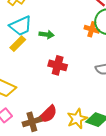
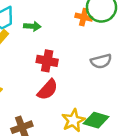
red semicircle: (48, 114) -> (48, 90), moved

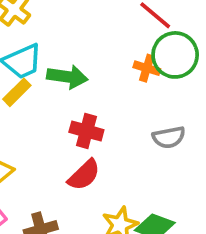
green arrow: (32, 26) -> (67, 77), size x1.5

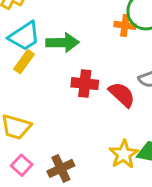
red semicircle: (84, 175) -> (122, 95), moved, turned -84

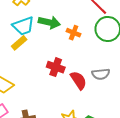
orange cross: (125, 25) -> (74, 33), moved
green arrow: (62, 43) -> (49, 22), moved

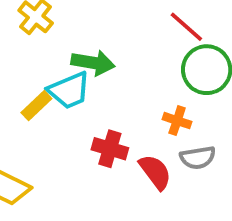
cyan trapezoid: (23, 26) -> (69, 90), moved
orange cross: (74, 33) -> (177, 121), moved

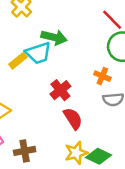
red cross: (110, 149) -> (60, 90), turned 30
red semicircle: (155, 172) -> (73, 119), moved

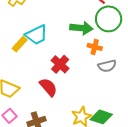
green arrow: (54, 37) -> (81, 28), moved
red semicircle: (73, 119) -> (48, 87), moved

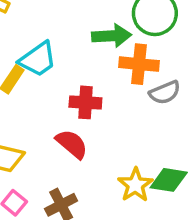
orange cross: (95, 47) -> (139, 64), size x1.5
red cross: (60, 64) -> (85, 102), turned -30

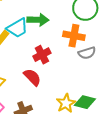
green arrow: (112, 36) -> (38, 20), moved
red cross: (85, 102) -> (42, 55), turned -36

